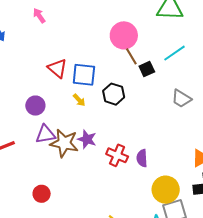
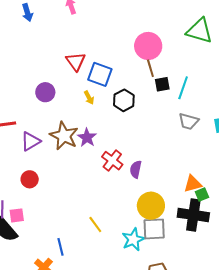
cyan line: (175, 53) -> (183, 88), moved, turned -50
gray trapezoid: (181, 99) -> (189, 121), turned -30
purple triangle: (45, 134) -> (31, 141), moved, turned -35

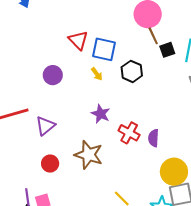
brown star: (64, 136) -> (89, 155), moved

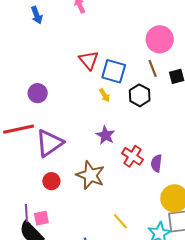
brown line: (153, 36) -> (153, 68), moved
purple circle: (53, 75) -> (38, 93), moved
purple triangle: (45, 126) -> (50, 143), size x1.4

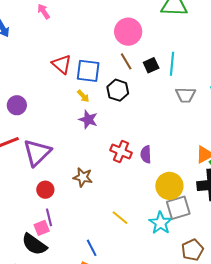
purple star: (106, 135) -> (88, 120), moved
brown star: (90, 175) -> (83, 177), size x0.7
purple line: (26, 213) -> (49, 217), moved

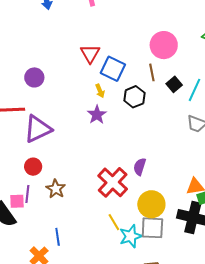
black square: (151, 65) -> (174, 84), turned -35
red cross: (121, 152) -> (113, 182), moved, size x1.4
brown star: (83, 177) -> (56, 189), moved
yellow line: (120, 218) -> (114, 222), moved

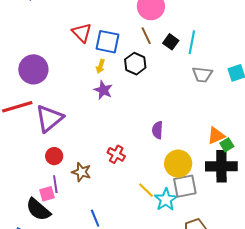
purple circle: (34, 77) -> (33, 69), size x1.5
yellow arrow: (100, 91) -> (100, 66), turned 56
red cross: (113, 182) -> (116, 154), moved, size x0.6

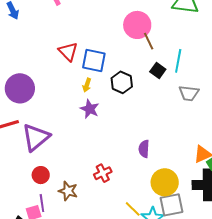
brown line: (146, 36) -> (149, 41), moved
black square: (171, 42) -> (158, 71), moved
red cross: (116, 154) -> (103, 173), turned 36

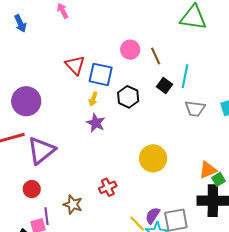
pink circle: (137, 25) -> (130, 50), moved, size x0.7
purple semicircle: (144, 149) -> (153, 216), moved, turned 30
red circle: (41, 175) -> (32, 189), moved
yellow circle: (165, 182) -> (153, 158), moved

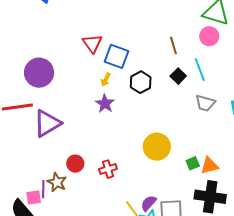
pink circle: (130, 50) -> (209, 36), moved
cyan line: (185, 76) -> (200, 70), turned -40
green square: (219, 179) -> (193, 163), moved
red circle: (32, 189) -> (75, 164), moved
brown star: (73, 205) -> (57, 182), moved

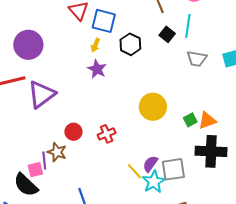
cyan line: (200, 70) -> (188, 26), turned 35

